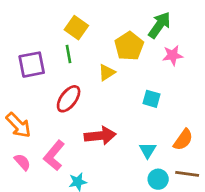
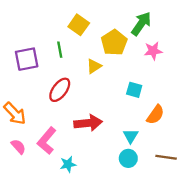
yellow square: (76, 28) -> (79, 25), moved
orange semicircle: (183, 140) -> (155, 115), moved
cyan circle: (158, 179) -> (128, 158), moved

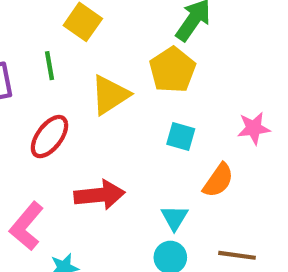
yellow pentagon: (114, 43) -> (172, 70), moved
pink star: (153, 51) -> (254, 128), moved
yellow triangle: (94, 66) -> (110, 95), size x1.5

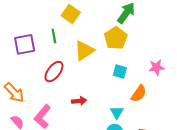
red arrow: (99, 195) -> (79, 101), size x0.6

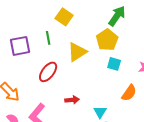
cyan square: (120, 72) -> (114, 64), moved
cyan triangle: (117, 112) -> (100, 112), moved

